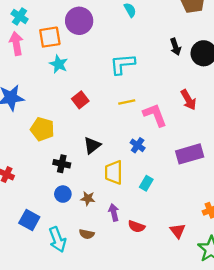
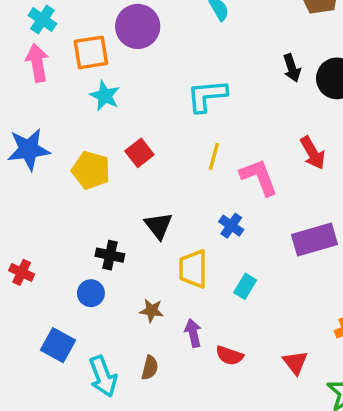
yellow line: (127, 102) -> (214, 156), turned -63
yellow pentagon: (42, 129) -> (91, 170), moved
black triangle: (92, 145) -> (158, 226), turned -30
blue circle: (63, 194) -> (91, 293), moved
brown semicircle: (87, 234) -> (150, 368), turned -88

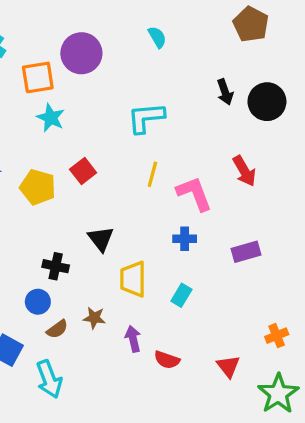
blue cross: (231, 226) -> (185, 239), moved, turned -35
purple rectangle: (314, 240) -> (246, 252), size x0.7
brown semicircle: (150, 368) -> (57, 329), moved, turned 40

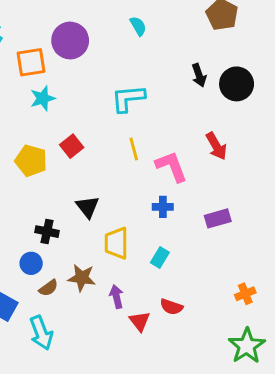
cyan star: (51, 118) -> (43, 98), turned 30
yellow line: (152, 174) -> (134, 149), turned -30
brown star: (94, 318) -> (82, 278), size x1.4
red semicircle: (167, 360) -> (171, 307), moved
red triangle: (228, 366) -> (140, 321), moved

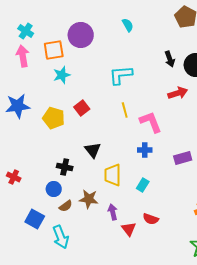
red arrow: (216, 146) -> (178, 93), moved, turned -78

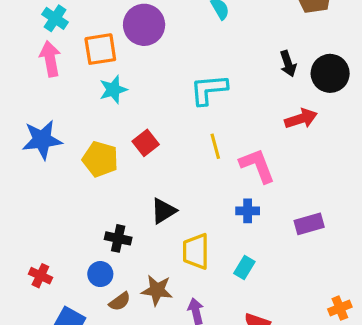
black triangle: (93, 150) -> (163, 211), turned 36
red cross: (14, 177) -> (40, 276), moved

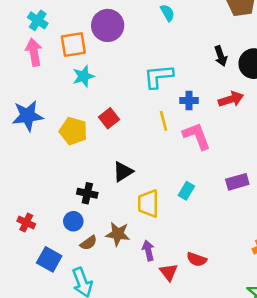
blue cross: (248, 211) -> (189, 100), moved
cyan rectangle: (244, 268) -> (186, 191), moved

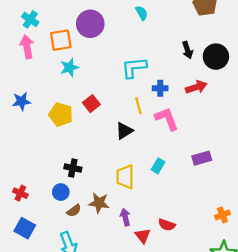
blue star: (28, 116) -> (21, 101), size x0.7
black triangle: (123, 172) -> (124, 131), moved
blue square: (49, 259) -> (25, 228), moved

